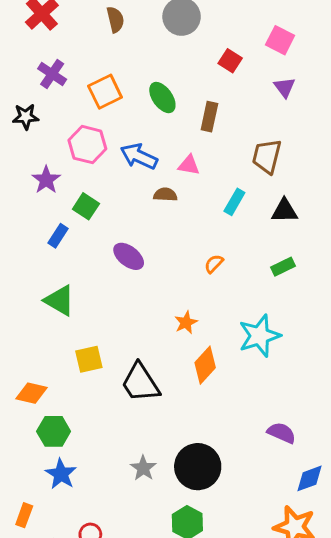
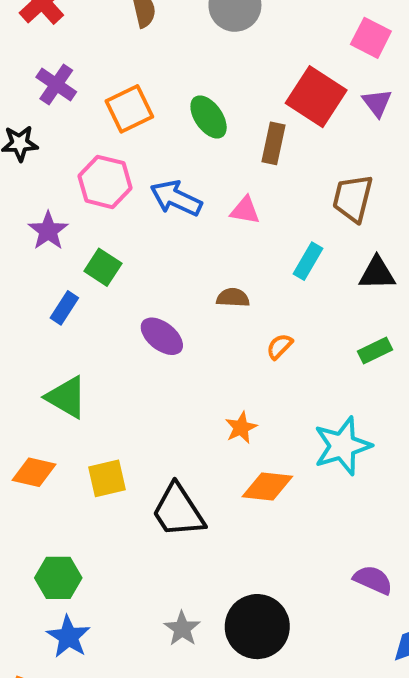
red square: (230, 61) -> (316, 97), moved, size x1.8
brown semicircle: (165, 195) -> (233, 298), moved
orange diamond: (205, 365) -> (267, 486), turned 54
orange diamond: (32, 393) -> (34, 472), moved

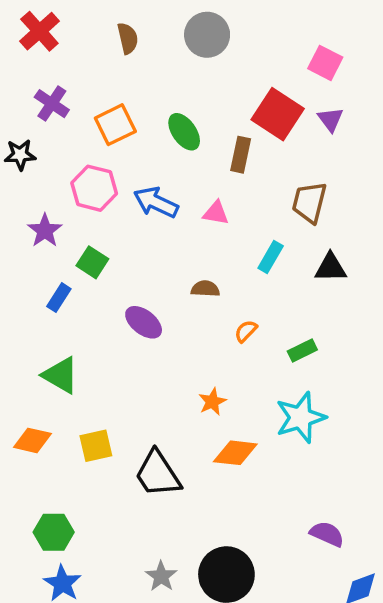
green rectangle: (375, 350) -> (302, 351), moved

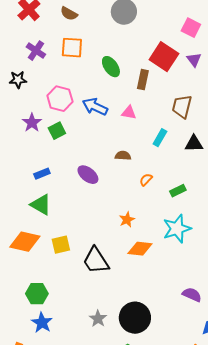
brown semicircle: (128, 38) -> (69, 14), moved, turned 132
orange square: (115, 125) -> (72, 48), moved, turned 30
green square: (92, 262) -> (57, 131), moved, turned 30
blue rectangle: (59, 298) -> (42, 174), moved, turned 35
orange diamond: (32, 440) -> (25, 242), size x1.4

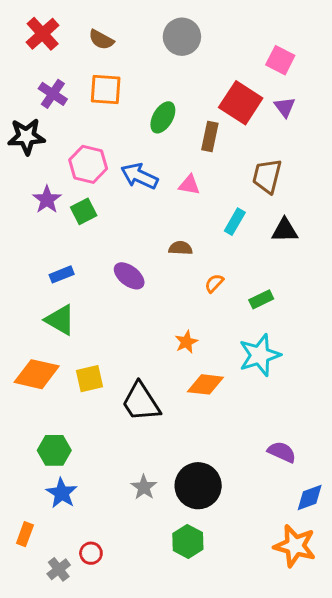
green ellipse: (111, 67) -> (163, 117), turned 65
black star: (18, 80) -> (26, 136), size x1.4

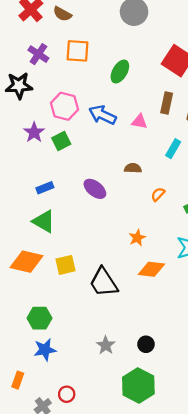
brown semicircle: (101, 40) -> (62, 14), moved
brown rectangle: (210, 136) -> (167, 103), moved
black circle: (198, 486) -> (146, 344), size x0.5
blue star: (62, 493) -> (45, 350), turned 30
green hexagon: (188, 541) -> (138, 386), size x1.4

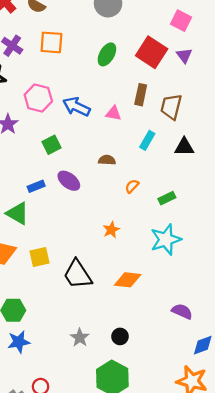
green ellipse: (120, 72) -> (107, 54), moved
green square: (61, 141) -> (51, 145), moved
blue rectangle: (45, 188) -> (36, 186), moved
orange diamond: (151, 269) -> (128, 280), moved

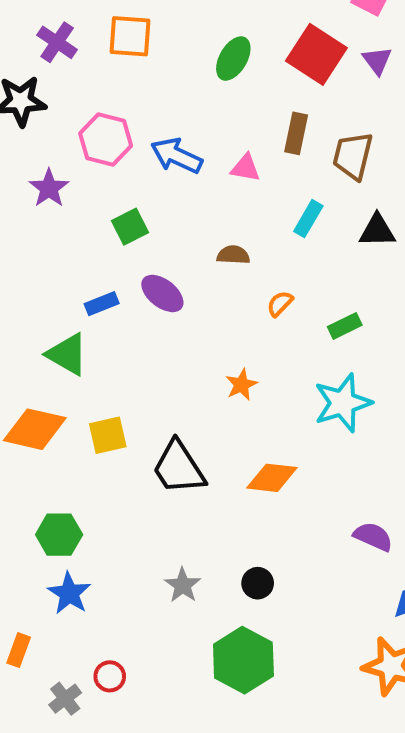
blue star: (19, 342) -> (69, 593), turned -30

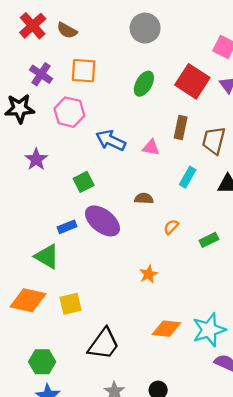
pink hexagon: (106, 140) -> (69, 112), moved
purple ellipse: (162, 293) -> (102, 221), size x1.4
cyan star: (343, 403) -> (209, 330), moved
black trapezoid: (179, 468) -> (104, 344), moved, turned -111

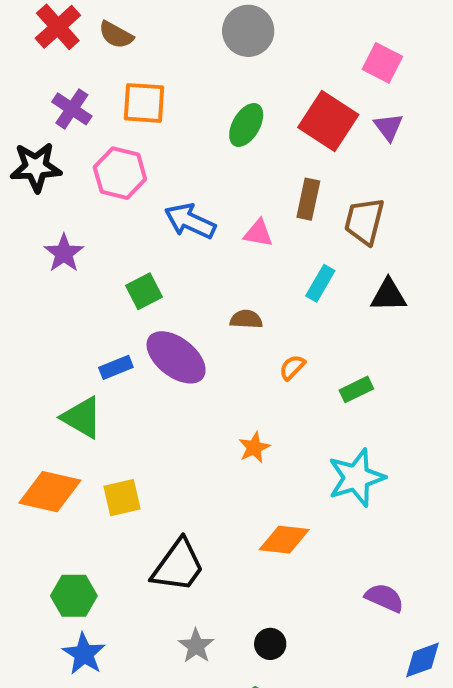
cyan star: (209, 330) -> (356, 478), moved

